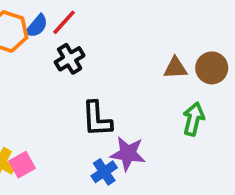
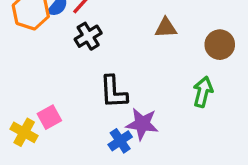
brown triangle: (175, 68) -> (166, 28), moved
pink square: (22, 165) -> (49, 117), moved

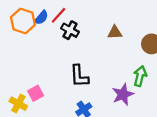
black cross: (88, 36) -> (70, 30), moved, turned -30
purple star: (142, 124) -> (123, 94), moved, turned -30

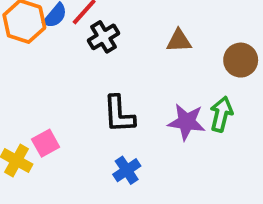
black cross: (70, 30) -> (103, 37), turned 30
purple star: (123, 94) -> (187, 122), moved, turned 30

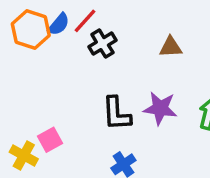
purple star: (187, 122) -> (160, 108), moved

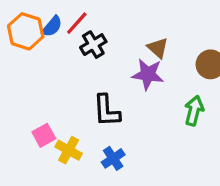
brown triangle: (171, 47) -> (158, 48), turned 45
purple star: (160, 108) -> (148, 74), moved
yellow cross: (24, 156) -> (69, 150), moved

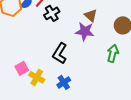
black L-shape: (107, 111) -> (60, 53), turned 35

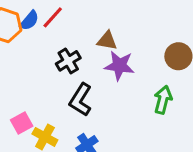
black cross: (52, 13) -> (68, 61), moved
brown triangle: (91, 15) -> (107, 41), moved, turned -32

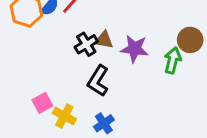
brown triangle: (107, 41) -> (104, 40), moved
green arrow: (163, 100) -> (173, 60), moved

